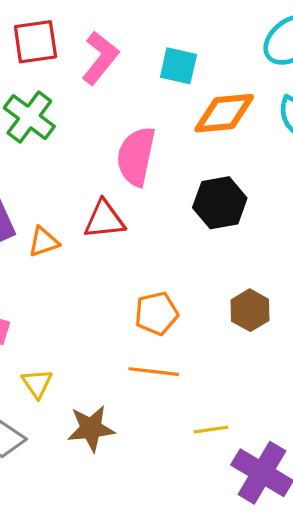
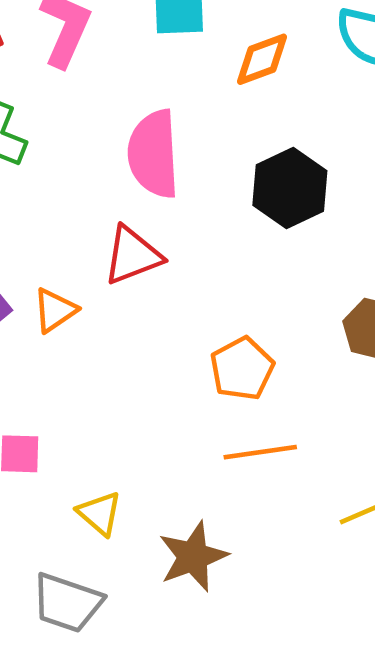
orange diamond: (224, 113) -> (262, 59), size x0.7

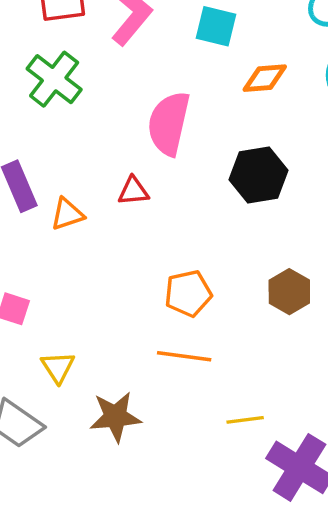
red triangle: (133, 256) -> (133, 191), size x0.7

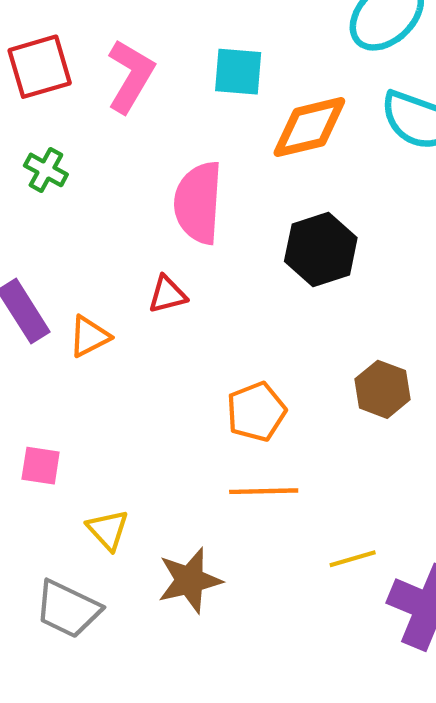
orange diamond: (265, 78) -> (309, 127), size x1.4
green cross: (54, 79) -> (46, 170), size x0.6

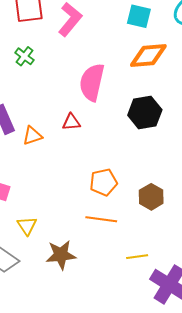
cyan square: (238, 72) -> (139, 16), moved
brown hexagon: (382, 389) -> (151, 197), moved

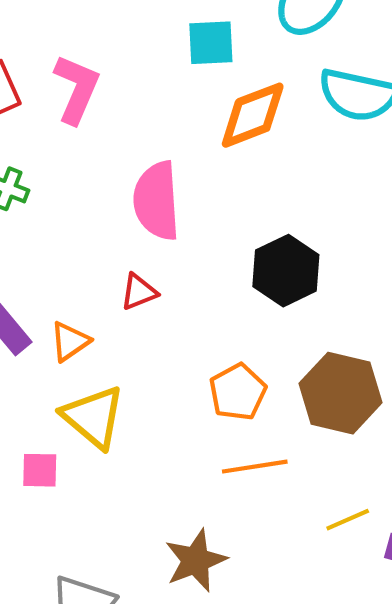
black hexagon: (145, 113) -> (286, 271), moved
brown hexagon: (151, 197) -> (340, 393), size x1.5
yellow triangle: (27, 226) -> (93, 417), moved, size x1.6

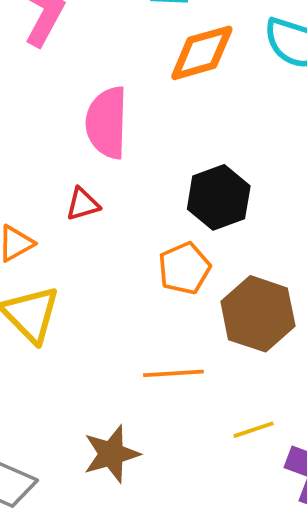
orange pentagon: (238, 392) -> (184, 268), moved

